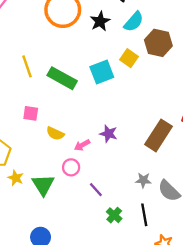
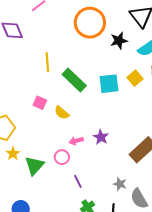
yellow semicircle: (55, 133) -> (62, 113), moved

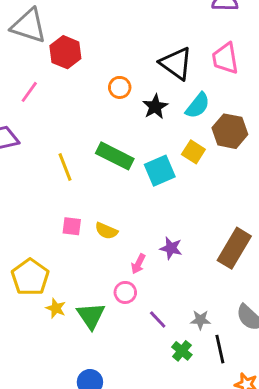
orange circle: (90, 23) -> (120, 87), moved, size x0.5
green rectangle: (74, 80) -> (115, 156), moved
pink arrow: (76, 141) -> (138, 264), turned -32
gray star: (120, 184) -> (200, 320), moved

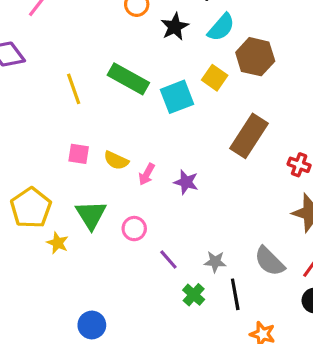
brown rectangle: (234, 248) -> (249, 136), moved
pink arrow: (138, 264) -> (147, 174), moved
green triangle: (91, 316) -> (91, 215), moved

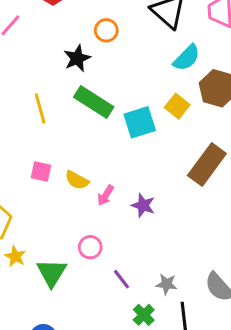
black star: (175, 27) -> (77, 58), moved
green triangle: (91, 215) -> (52, 273), moved

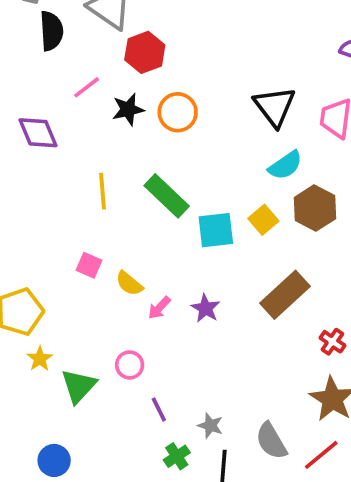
orange circle: (106, 30) -> (178, 112), moved, size x1.4
black star: (77, 58) -> (128, 109), moved
purple star: (143, 205) -> (205, 308), moved

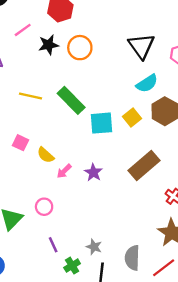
yellow line: (103, 191) -> (31, 96), turned -75
purple line: (159, 410) -> (53, 245), moved
gray semicircle: (271, 441) -> (132, 258), turned 30

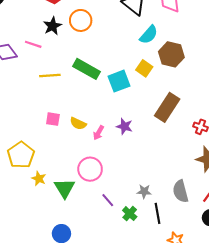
pink line: (23, 30) -> (33, 44), moved, turned 70
pink circle: (44, 207) -> (90, 169), size x1.5

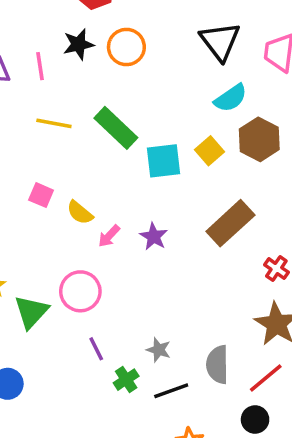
pink line: (33, 44) -> (40, 66), turned 49
black line: (157, 213) -> (171, 391), turned 66

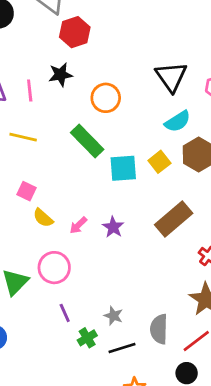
orange circle: (126, 47) -> (106, 98), moved
yellow line: (54, 123) -> (23, 137), moved
yellow semicircle: (80, 213) -> (43, 218), moved

